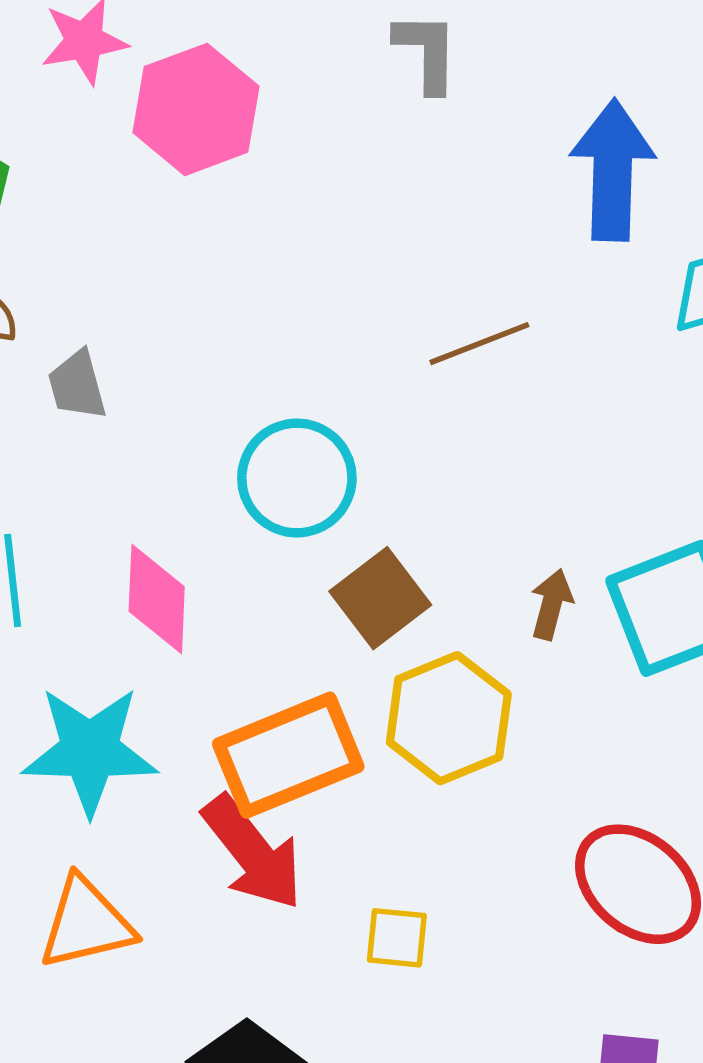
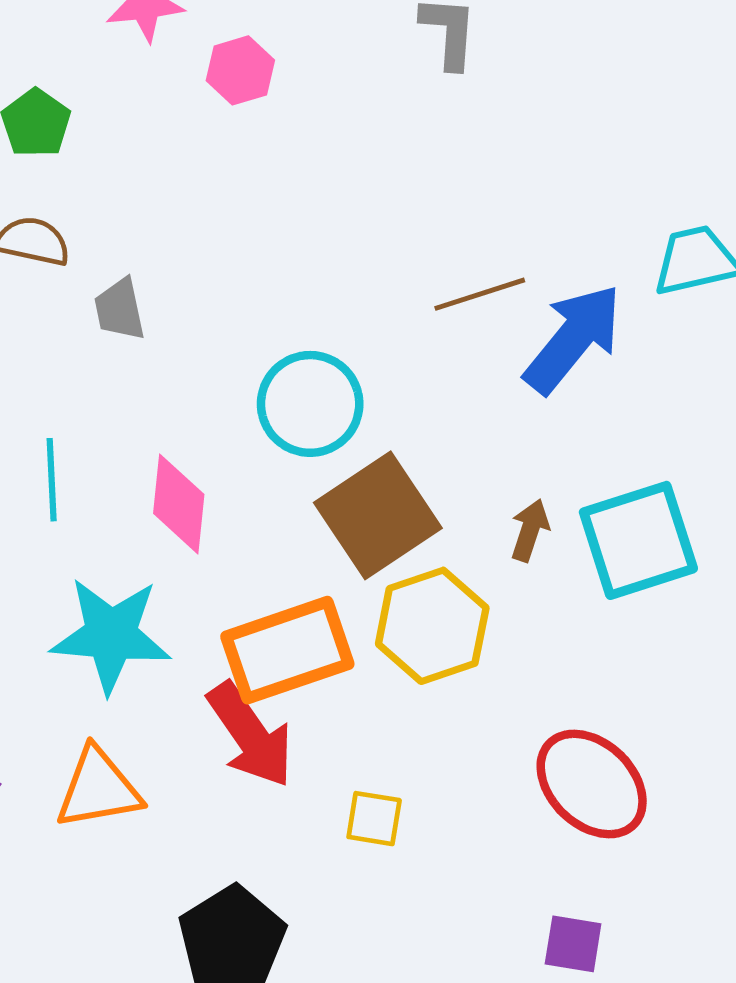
pink hexagon: (196, 109) -> (240, 70), size x0.6
blue arrow: (613, 170) -> (573, 339), moved, turned 34
brown square: (380, 598) -> (378, 515), size x1.4

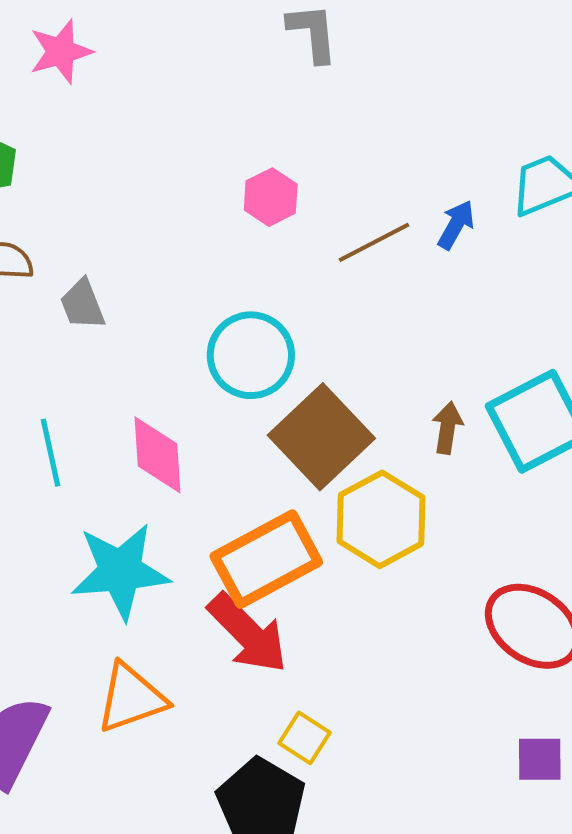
pink hexagon: (240, 70) -> (271, 197), moved
blue arrow: (573, 339) -> (456, 225), moved, size x0.5
yellow square: (374, 819) -> (305, 738), moved, turned 33

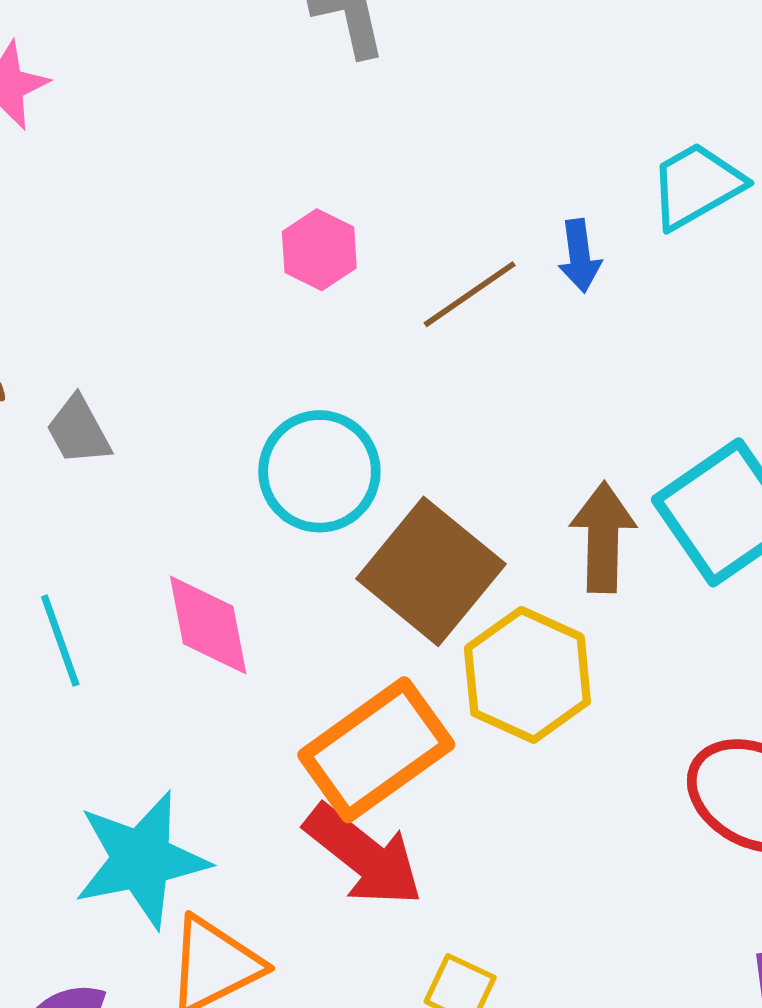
blue arrow: (456, 225) -> (580, 256), turned 150
brown arrow: (447, 428) -> (603, 537), size x1.5
cyan star: (120, 571) -> (141, 860), moved

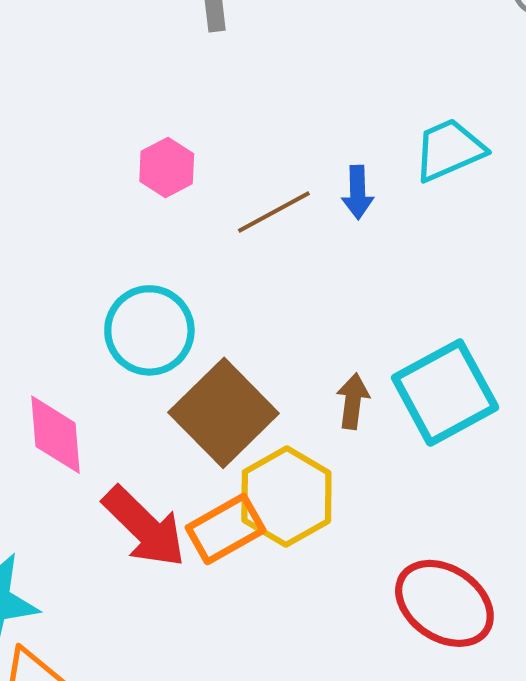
brown arrow: (603, 537) -> (353, 401), size x0.7
orange rectangle: (376, 750) -> (226, 529), moved, size x0.7
red arrow: (364, 855) -> (144, 527), moved

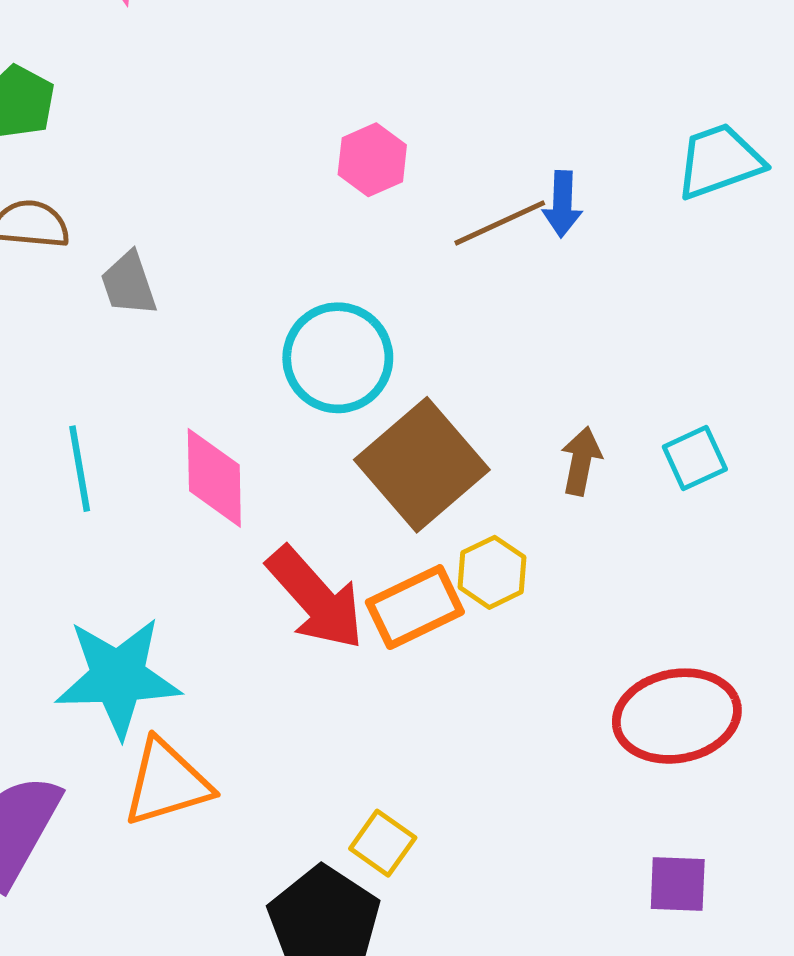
blue arrow: (358, 192) -> (562, 204), moved
cyan square: (445, 393) -> (695, 458), size x0.5
yellow hexagon: (286, 496) -> (492, 572), size x0.6
red ellipse: (444, 603) -> (677, 716), turned -48

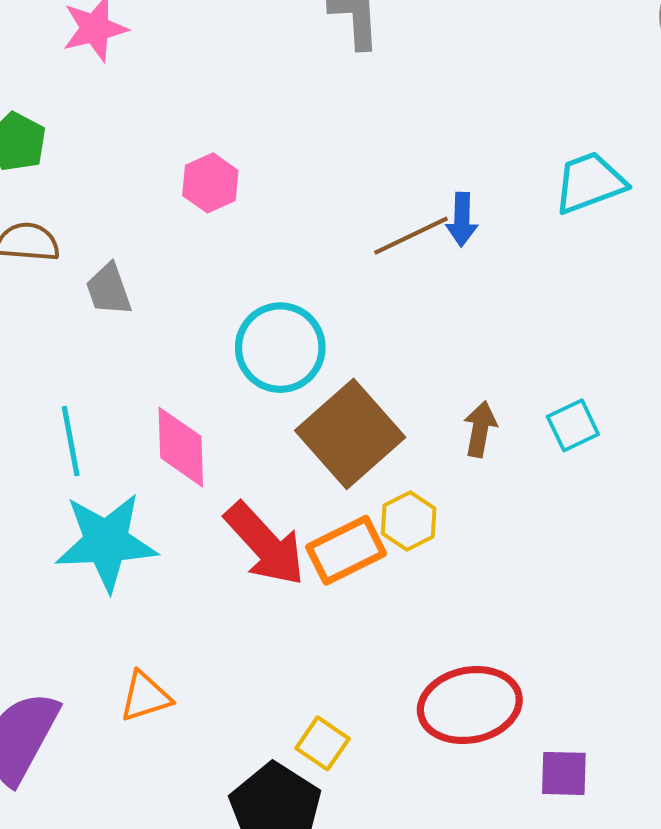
pink hexagon: (372, 160) -> (210, 183), moved
cyan star: (118, 677) -> (106, 542), moved
red ellipse: (677, 716) -> (470, 705), moved
orange triangle: (167, 783) -> (145, 697), size x0.7

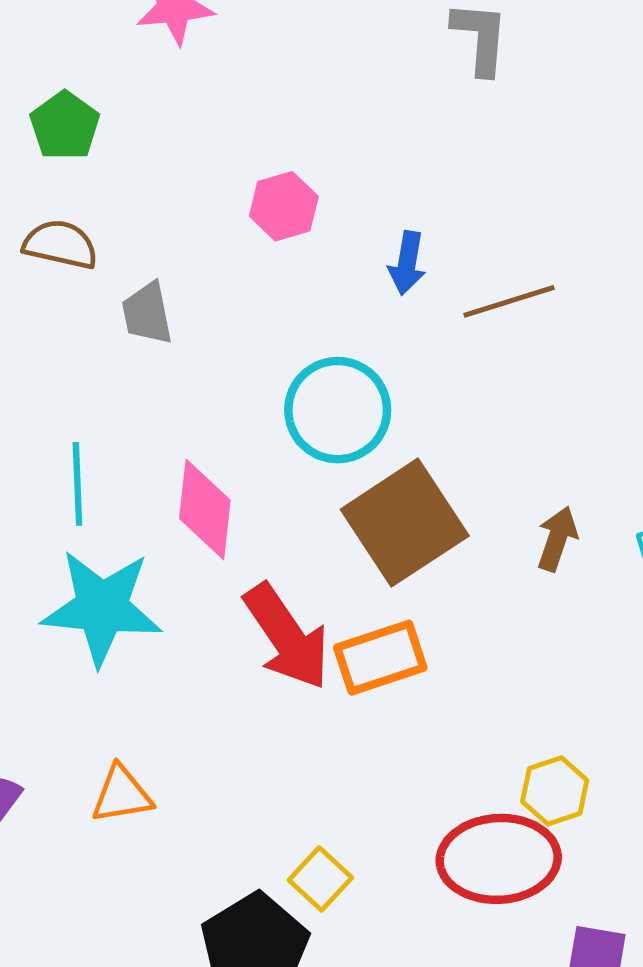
blue arrow: (462, 219) -> (407, 263), moved
yellow hexagon: (409, 521) -> (555, 791), moved

